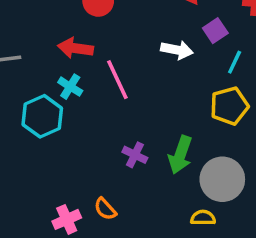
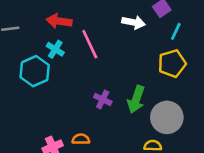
orange semicircle: (105, 209) -> (81, 139), turned 132

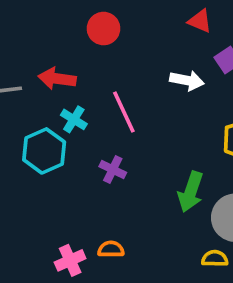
red arrow: (59, 21) -> (57, 79), moved
purple cross: (103, 99) -> (113, 169), moved

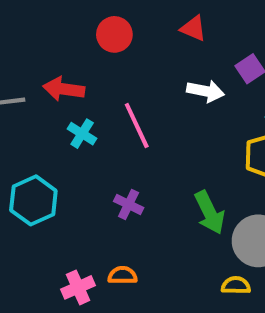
red triangle: (200, 21) -> (193, 28), moved
cyan hexagon: (44, 151) -> (33, 200), moved
purple cross: (113, 169) -> (129, 204), moved
green arrow: (191, 192) -> (210, 213), turned -45

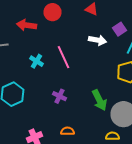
red arrow: (64, 89) -> (26, 25), moved
orange semicircle: (123, 275) -> (68, 131), moved

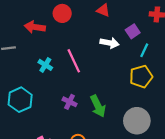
green arrow: (100, 100) -> (98, 106), moved

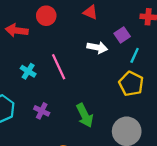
yellow pentagon: (141, 77) -> (131, 84), turned -30
purple cross: (70, 102) -> (42, 111), moved

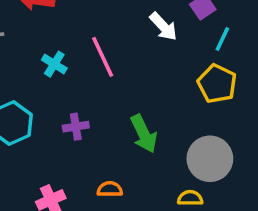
white arrow: (97, 47) -> (163, 26), turned 36
purple cross: (42, 111) -> (76, 127), turned -35

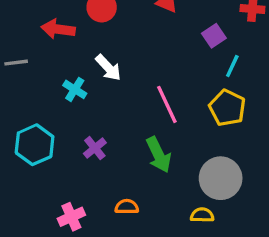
white arrow: (163, 26) -> (108, 68), moved
pink line: (103, 57) -> (167, 104), moved
purple cross: (76, 127) -> (95, 148), turned -30

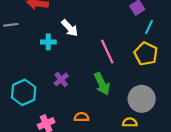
cyan cross: (75, 89) -> (48, 42), turned -32
cyan hexagon: (35, 145) -> (24, 92), moved

